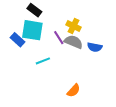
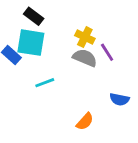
purple line: (59, 38) -> (107, 52), moved
blue semicircle: (95, 47) -> (120, 99), moved

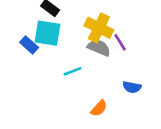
yellow cross: (85, 37) -> (99, 28), size x1.5
cyan line: (45, 83) -> (73, 71), moved

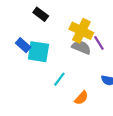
cyan square: (47, 33) -> (38, 52), moved
cyan line: (73, 71) -> (59, 79), moved, turned -32

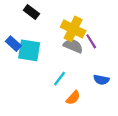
cyan line: (59, 79) -> (60, 79), moved

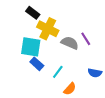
yellow cross: (73, 29) -> (48, 29), moved
blue rectangle: (13, 44) -> (37, 64), moved

